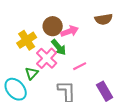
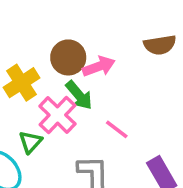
pink line: (80, 66) -> (117, 129), turned 64

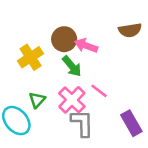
pink arrow: (99, 66) -> (86, 46), turned -140
pink cross: (57, 115) -> (72, 100), moved

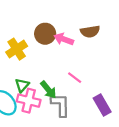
brown semicircle: (130, 30) -> (90, 32), moved
green arrow: (72, 66) -> (48, 90), moved
pink cross: (72, 100) -> (29, 101), moved, turned -30

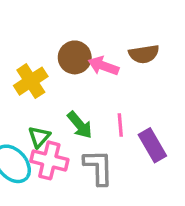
pink line: (75, 78) -> (120, 125), turned 48
green arrow: (48, 90) -> (80, 125), moved
purple rectangle: (102, 105) -> (152, 145), moved

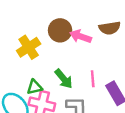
green triangle: (39, 137) -> (35, 87), turned 35

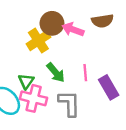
yellow cross: (29, 47) -> (38, 41), moved
green triangle: (35, 87) -> (26, 81), turned -42

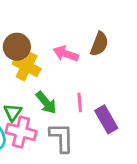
brown semicircle: (102, 21) -> (99, 44), turned -60
brown circle: (52, 23) -> (17, 47), moved
yellow cross: (38, 41) -> (27, 66), turned -30

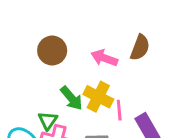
yellow cross: (27, 66) -> (98, 97), moved
green arrow: (46, 103) -> (71, 98), moved

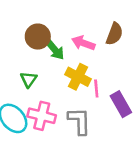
green arrow: (71, 98) -> (55, 50), moved
green triangle: (48, 121) -> (29, 79), moved

